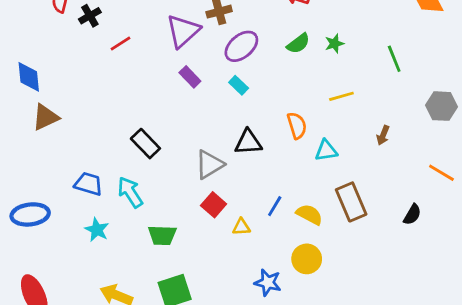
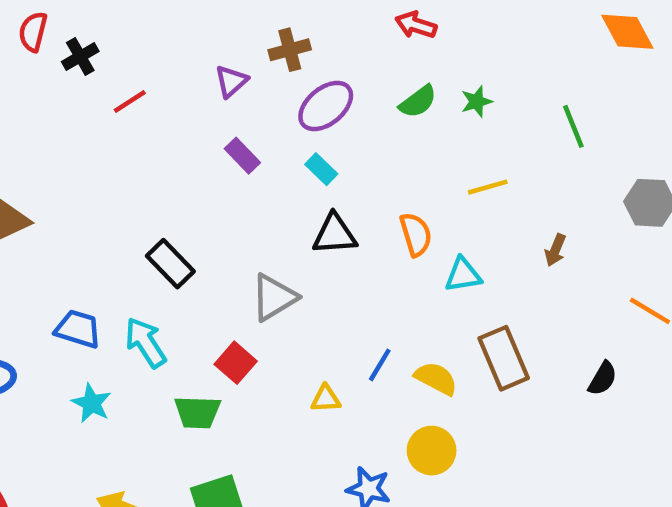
purple triangle: (183, 31) -> (231, 81), size x0.6
black triangle: (248, 142) -> (335, 234), moved
red square: (214, 205) -> (236, 363), moved

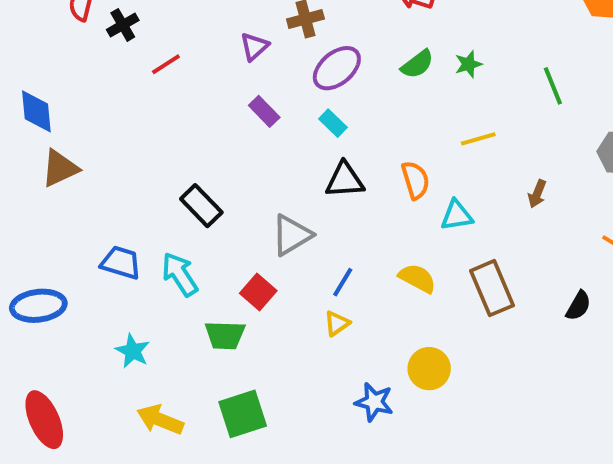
blue line: (380, 365) -> (343, 282), moved
yellow semicircle: (436, 378) -> (417, 278), moved
yellow triangle: (326, 399) -> (337, 323), turned -32
cyan star: (92, 403) -> (133, 351), moved

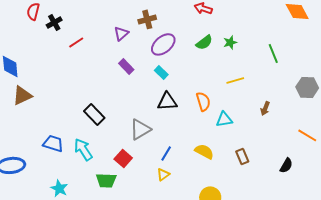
brown rectangle: (492, 288) -> (242, 156), size x0.6

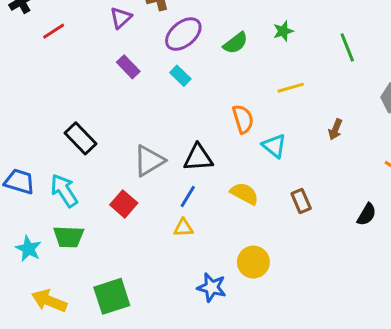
green semicircle: (204, 42) -> (235, 43), moved
black triangle: (167, 101) -> (198, 158), moved
cyan triangle: (224, 119) -> (274, 146), turned 48
yellow triangle: (163, 174) -> (183, 228), turned 32
green trapezoid: (106, 180) -> (69, 237), moved

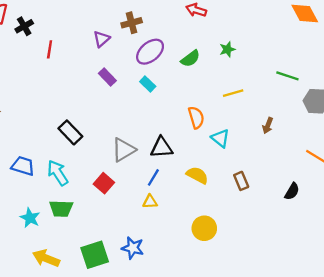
red line: (54, 31) -> (50, 49), turned -48
green line: (347, 47) -> (287, 76), moved, turned -50
blue star: (212, 287) -> (133, 248), moved

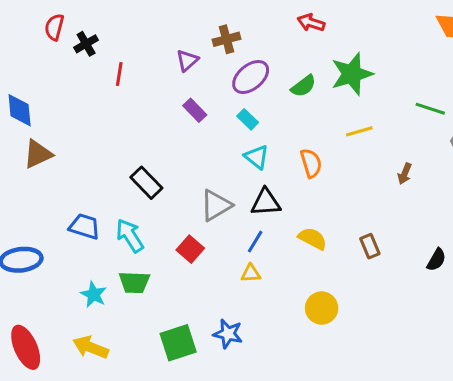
green star: (227, 49) -> (352, 74), size x2.0
cyan triangle: (220, 138) -> (257, 157), moved
yellow arrow: (46, 258) -> (91, 347), moved

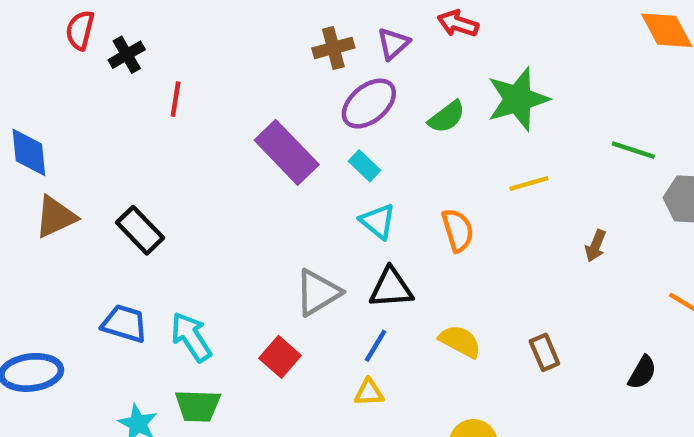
purple triangle: (187, 60) -> (393, 44), moved
purple rectangle: (195, 110) -> (287, 152), size x1.8
black rectangle: (146, 183) -> (140, 230), moved

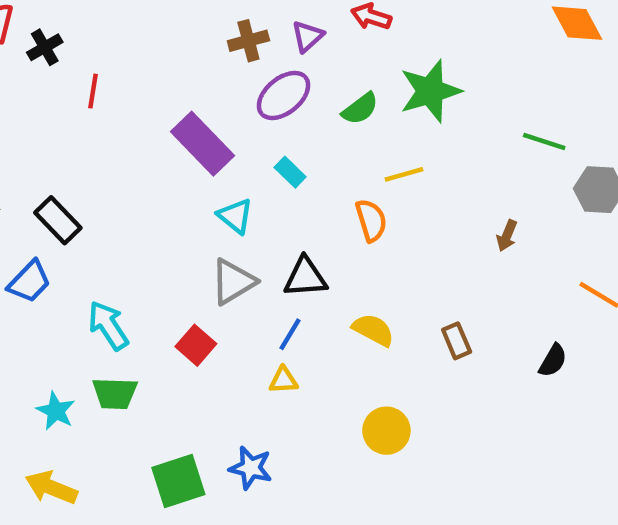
cyan rectangle: (364, 166) -> (290, 172), moved
yellow line: (529, 184) -> (404, 174), moved
cyan triangle: (378, 221) -> (235, 216), moved
blue trapezoid: (124, 324) -> (29, 282), moved, turned 117

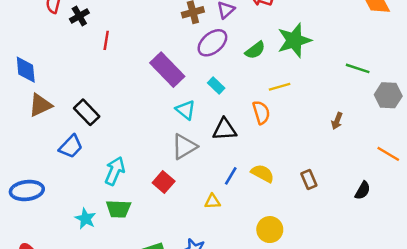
black triangle: (305, 277) -> (225, 129), moved
cyan arrow: (108, 325) -> (115, 171), turned 56
blue line: (290, 334) -> (231, 176), moved

